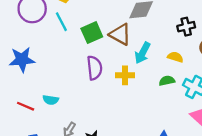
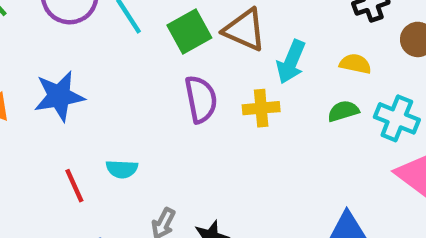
red line: (26, 106) -> (74, 186), turned 48

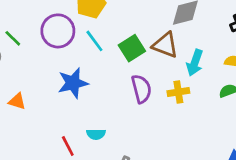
blue star: (59, 96) -> (73, 83), moved

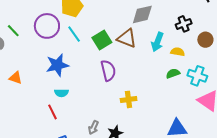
cyan arrow: (195, 63) -> (157, 42), moved
yellow cross: (178, 92) -> (129, 99), moved
cyan semicircle: (96, 134) -> (61, 93), moved

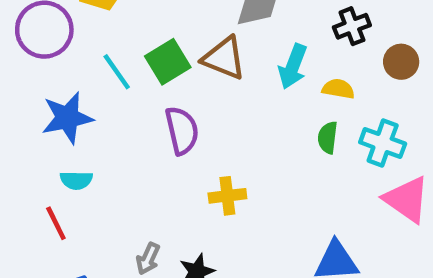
cyan line: (74, 34) -> (117, 72), moved
green semicircle: (173, 73) -> (328, 138), turned -64

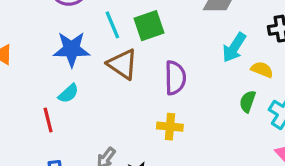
brown triangle: (224, 58) -> (123, 64), moved
purple semicircle: (182, 130) -> (175, 78), moved
cyan semicircle: (76, 180) -> (68, 93), turned -55

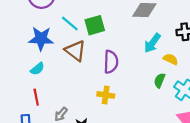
cyan line: (112, 25) -> (70, 23), turned -30
red line: (48, 120) -> (36, 97), moved

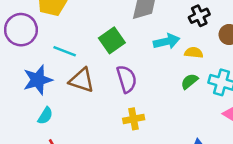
green square: (95, 25) -> (112, 40), moved
cyan arrow: (152, 43) -> (167, 41), turned -120
green semicircle: (160, 80) -> (189, 81), turned 48

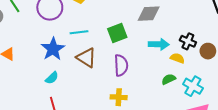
black cross: (199, 16) -> (188, 41), moved, turned 35
cyan line: (65, 51) -> (79, 32), turned -42
blue star: (38, 80) -> (53, 49), turned -30

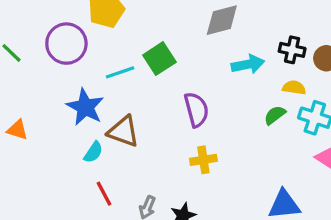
green square: (117, 33) -> (159, 59), moved
brown triangle: (86, 58) -> (123, 131), moved
yellow semicircle: (177, 58) -> (294, 88), moved

